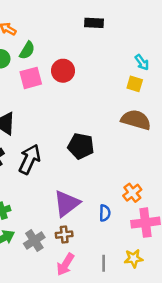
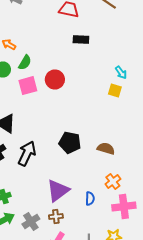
brown semicircle: (136, 120) -> (106, 148), moved, size x0.7

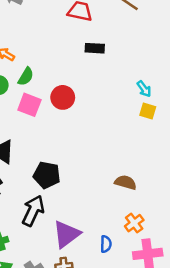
pink square: (28, 86) -> (29, 105), turned 36
yellow square: (115, 90) -> (148, 111), moved
black pentagon: (70, 142) -> (47, 175), moved
black arrow: (27, 154) -> (33, 211), moved

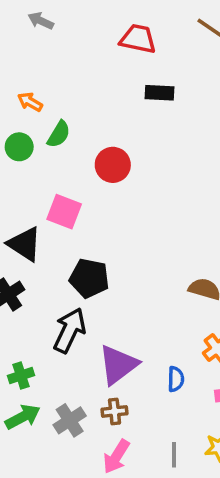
pink square: (29, 105) -> (64, 212), moved

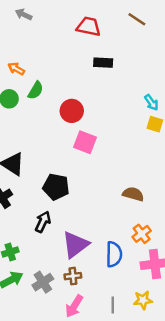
pink square: (64, 212) -> (85, 142), moved
black arrow: (70, 330) -> (43, 222), size x0.7
blue semicircle: (176, 379) -> (114, 254), size x1.5

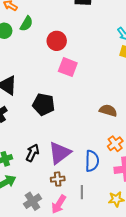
black arrow: (43, 222) -> (32, 153), moved
gray cross: (43, 282) -> (32, 201), moved
gray line: (113, 305) -> (82, 192), moved

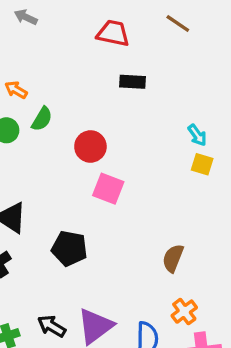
brown semicircle: (108, 110) -> (173, 258), turned -84
black arrow: (32, 153) -> (52, 326), turned -84

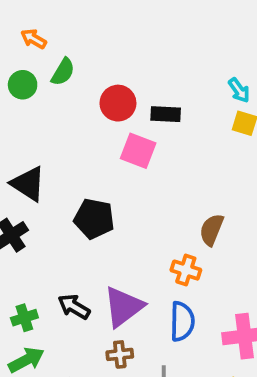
black rectangle: (133, 82) -> (166, 114), moved
orange cross: (184, 312) -> (186, 270), moved, turned -35

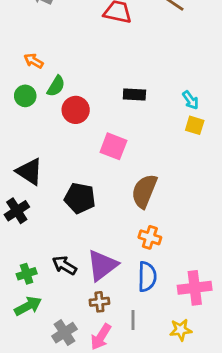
red circle: (118, 103) -> (76, 110), moved
black rectangle: (166, 114) -> (134, 94), moved
brown semicircle: (212, 230) -> (144, 191), moved, size x1.4

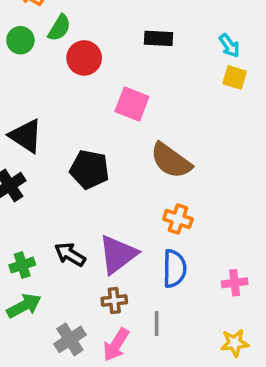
brown semicircle: (144, 191) -> (171, 161), turned -76
pink cross: (195, 288) -> (235, 283), size x0.6
yellow star: (181, 330) -> (235, 343), moved

